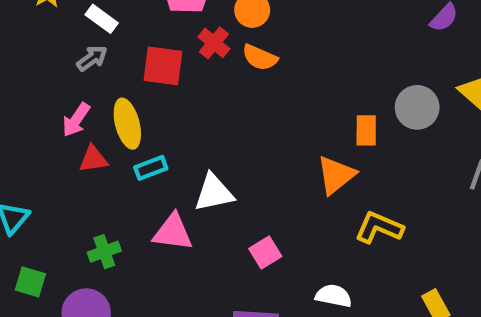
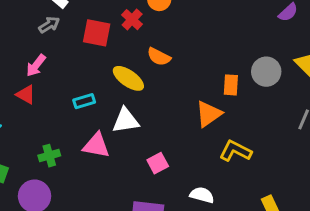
orange semicircle: (260, 58) -> (159, 57), moved
yellow ellipse: (127, 124) -> (128, 78), moved, turned -44
red triangle: (93, 159) -> (26, 95), moved, turned 35

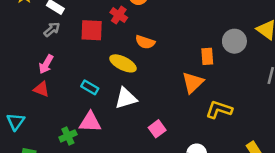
cyan rectangle: (84, 101) -> (90, 87), turned 56
pink triangle: (96, 145) -> (90, 122), moved

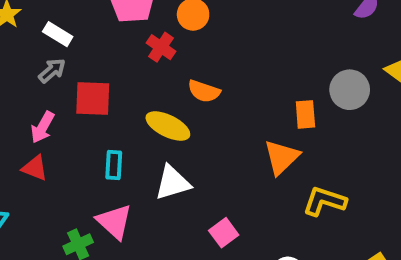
red square: (92, 30) -> (93, 98), moved
cyan rectangle: (90, 87) -> (114, 165), turned 63
pink triangle: (90, 122) -> (114, 222), turned 40

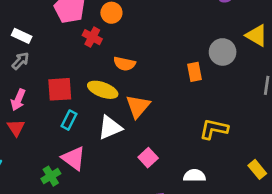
red square: (93, 98) -> (60, 89), moved
orange triangle: (282, 157) -> (138, 106), moved
cyan rectangle: (114, 165) -> (69, 120), turned 30
red triangle: (35, 168) -> (16, 128), turned 42

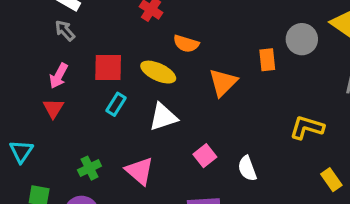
gray arrow: (20, 61) -> (65, 31), turned -90
orange triangle: (138, 106) -> (223, 82), moved
yellow L-shape: (214, 129) -> (307, 128), moved
pink triangle: (74, 158) -> (139, 171), moved
white semicircle: (194, 176) -> (247, 168), moved, turned -115

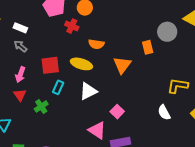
green cross: (89, 168) -> (41, 107), moved
white semicircle: (247, 168) -> (164, 112), moved
pink triangle: (139, 171) -> (97, 130), moved

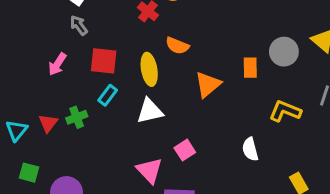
gray arrow: (21, 46) -> (79, 25), moved
yellow ellipse: (81, 64) -> (149, 69), turned 50
yellow L-shape: (178, 86) -> (285, 111), moved
red triangle: (20, 95) -> (48, 123), moved
white semicircle: (164, 112) -> (250, 149), moved

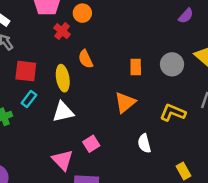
orange semicircle: (177, 46) -> (86, 59), turned 42
orange rectangle: (250, 68) -> (136, 67), moved
orange triangle: (208, 85) -> (125, 102), moved

